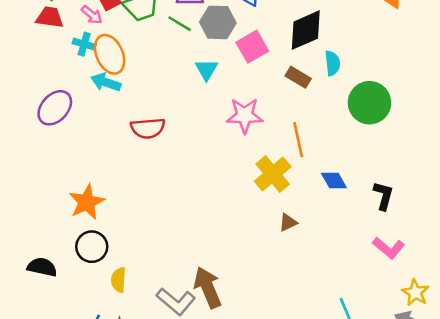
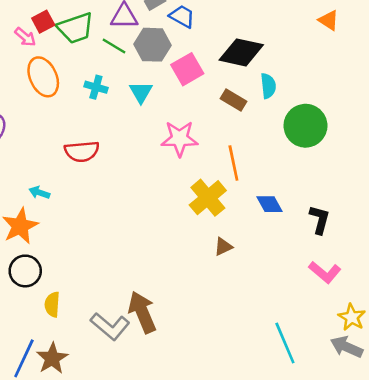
black diamond: (306, 30) -> (241, 52), turned 36
cyan cross: (84, 44) -> (96, 87), moved
cyan arrow: (106, 82) -> (39, 193), moved, size x0.7

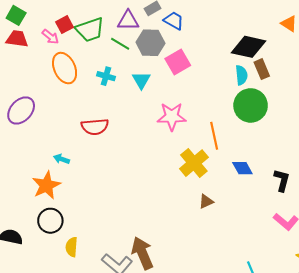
black diamond: (241, 52) -> (249, 47), moved
brown rectangle: (233, 100) -> (262, 69), moved, turned 36
green circle: (305, 126) -> (251, 105), moved

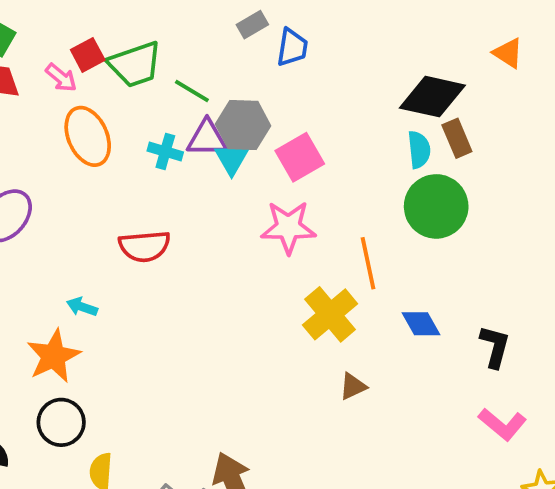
purple triangle: (128, 21) -> (207, 138), moved
blue trapezoid: (174, 21) -> (292, 47), turned 70
gray hexagon: (150, 43) -> (243, 125), moved
pink square: (178, 62) -> (300, 157), moved

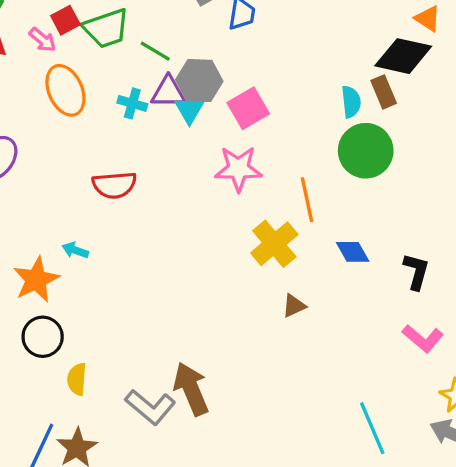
black diamond: (432, 97) -> (403, 56), moved
cyan arrow: (82, 307) -> (75, 250), moved

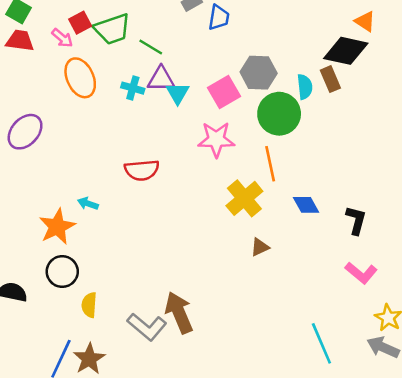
gray hexagon: (199, 81) -> (259, 73), moved
green circle: (366, 151) -> (279, 114), moved
red semicircle: (114, 185) -> (142, 170), moved

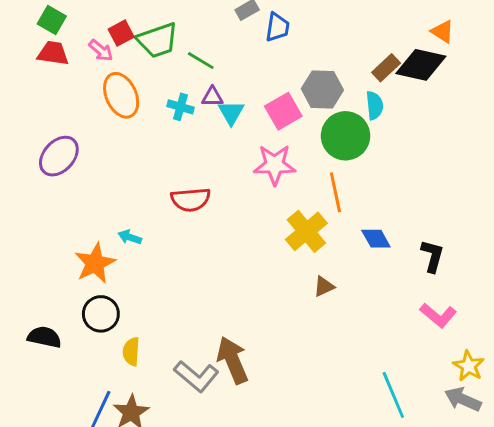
purple triangle: (161, 79) -> (212, 97), size x0.7
brown rectangle: (330, 79) -> (386, 68), moved, turned 70

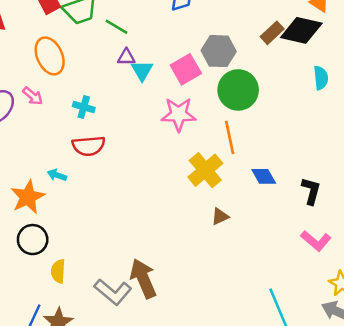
pink arrow: (101, 50) -> (33, 96), moved
cyan semicircle: (374, 105) -> (321, 78), moved
cyan cross: (180, 107) -> (84, 107), moved
red semicircle: (191, 200) -> (89, 146), moved

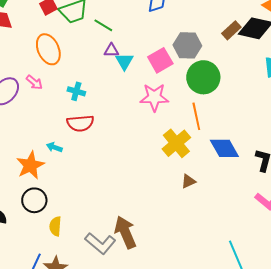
blue diamond: (264, 176) -> (224, 148), size x1.4

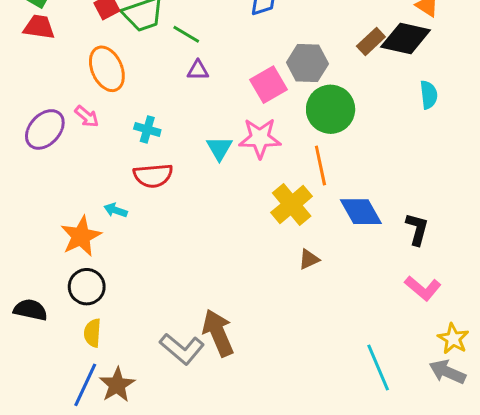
cyan triangle: (124, 61) -> (219, 148), moved
yellow semicircle: (55, 226) -> (92, 333), moved

